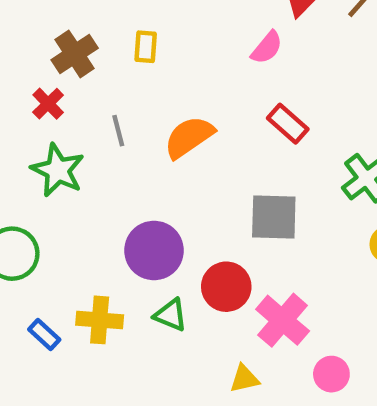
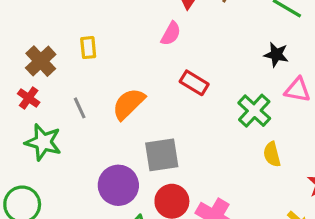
gray square: (274, 217) -> (162, 155), moved

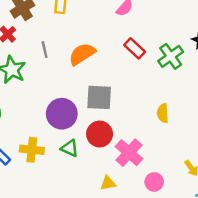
green cross: (254, 111) -> (171, 56), moved
yellow semicircle: (272, 154) -> (163, 113), moved

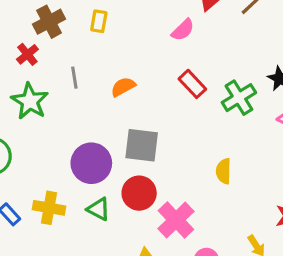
orange semicircle: (82, 54) -> (123, 87), size x0.7

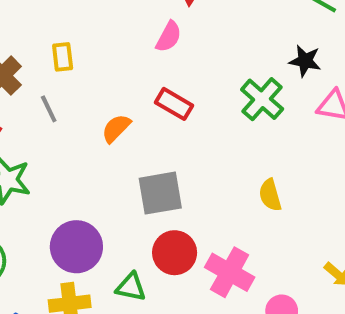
gray line: (74, 78) -> (49, 109), moved
red rectangle: (192, 84) -> (174, 104), moved
purple circle: (91, 163) -> (76, 247), moved

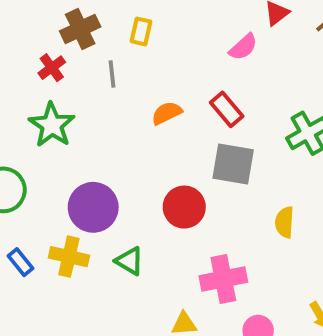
gray square: (160, 193) -> (233, 164), moved
red circle: (175, 253) -> (184, 207), moved
pink cross: (230, 272) -> (223, 279), turned 30

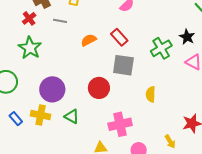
gray line: (112, 74) -> (60, 21), turned -72

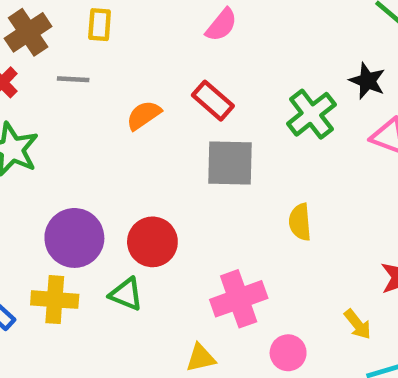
red circle: (99, 88) -> (152, 242), moved

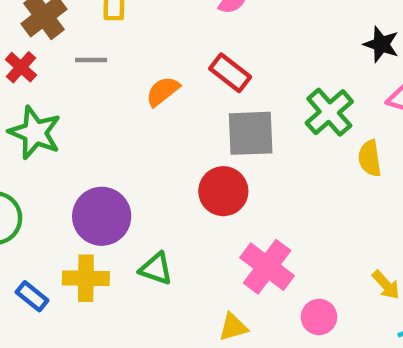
green cross: (311, 114) -> (329, 112), moved
yellow semicircle: (300, 222) -> (370, 158), moved
red circle: (152, 242) -> (223, 191), moved
pink cross: (239, 299) -> (267, 267), turned -30

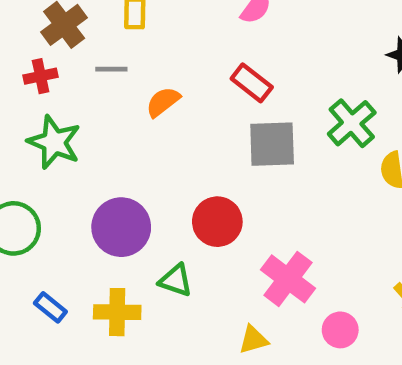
red cross: (21, 67) -> (41, 76), turned 36
orange semicircle: (163, 91) -> (163, 102), moved
red circle: (223, 191) -> (217, 222), moved
yellow cross: (86, 278) -> (117, 312), moved

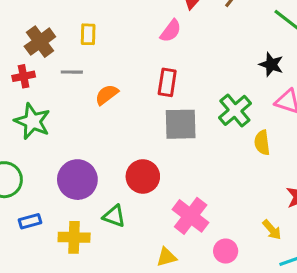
red rectangle: (252, 83) -> (167, 82), turned 60
blue rectangle: (50, 307) -> (30, 221), moved, turned -55

